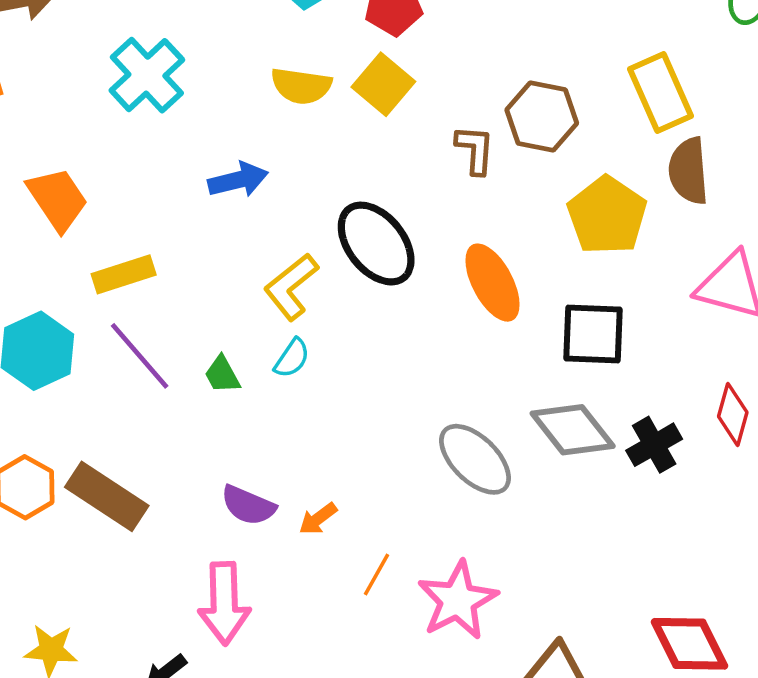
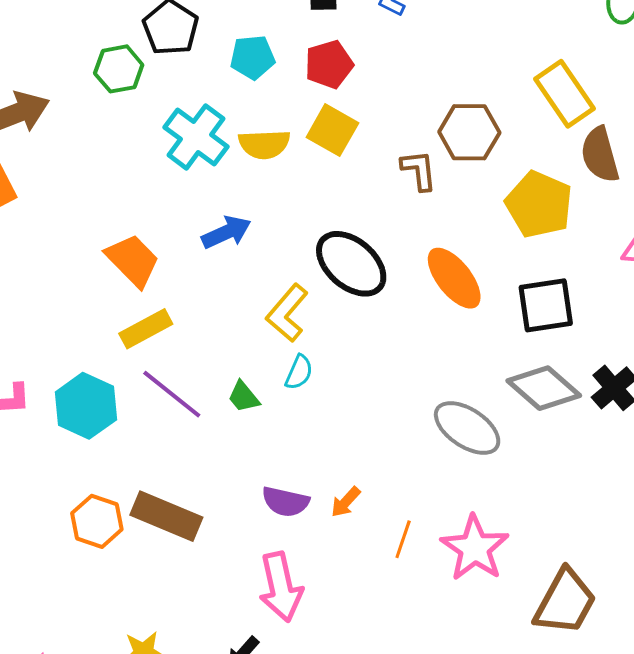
cyan cross: (147, 75) -> (196, 137), moved
orange trapezoid: (58, 199) -> (133, 260), moved

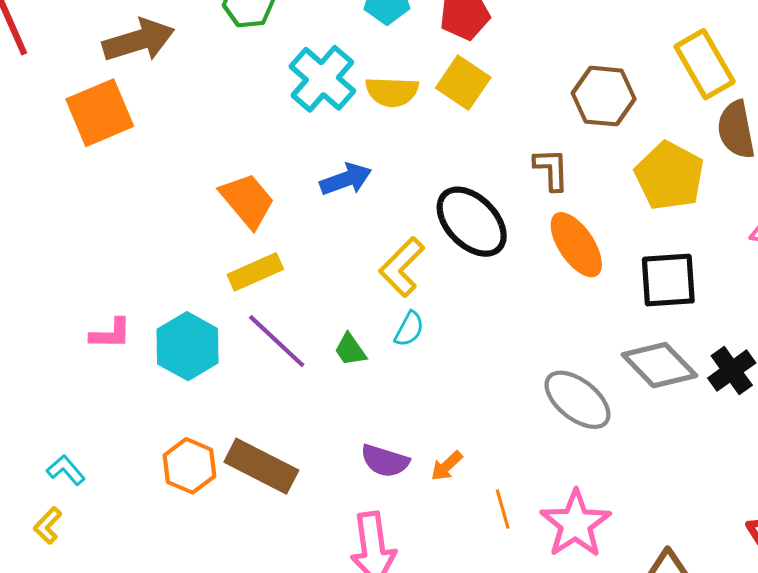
brown L-shape: (419, 170) -> (551, 169), moved
orange line: (403, 539) -> (503, 509), turned -39

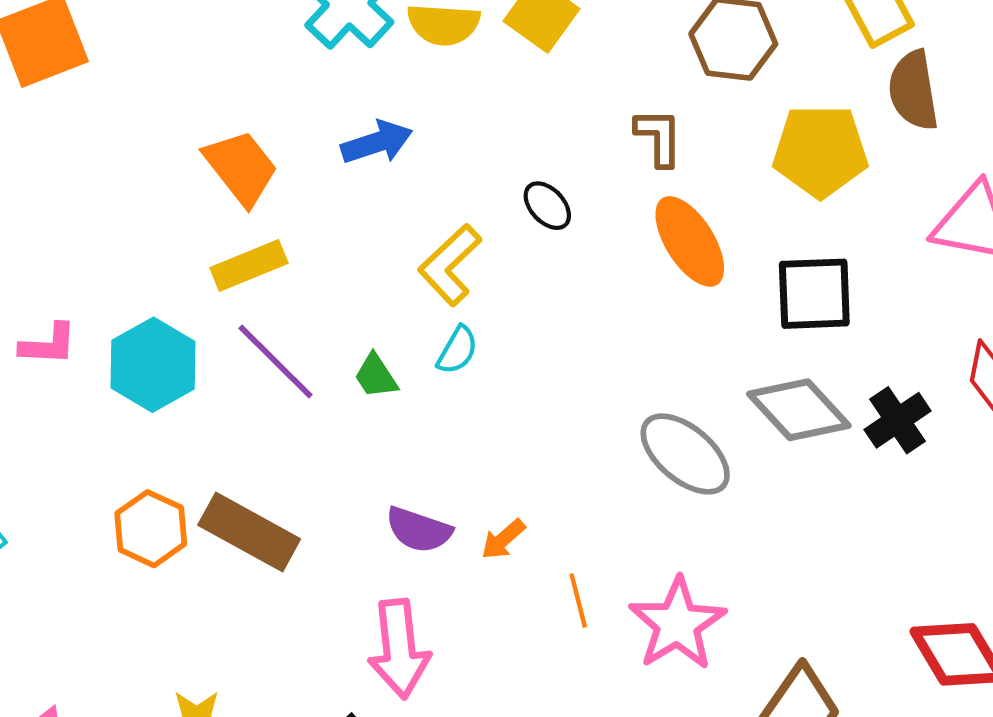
yellow pentagon: (669, 176) -> (820, 151), turned -30
black ellipse: (472, 222) -> (547, 206), size x0.5

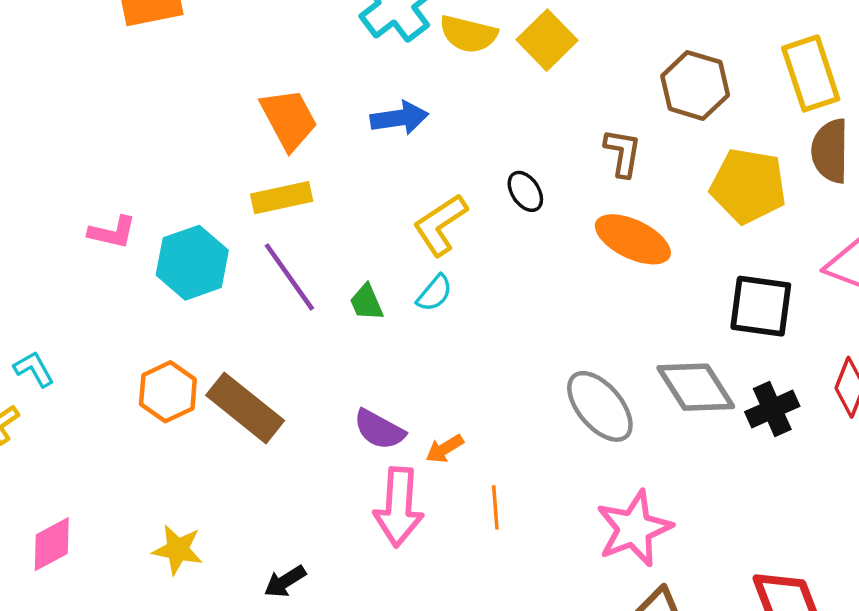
orange ellipse: (690, 241) -> (633, 239), turned -42
black square: (814, 294) -> (761, 306), moved
pink star: (677, 624) -> (634, 528), moved
pink arrow: (399, 649) -> (399, 507), moved

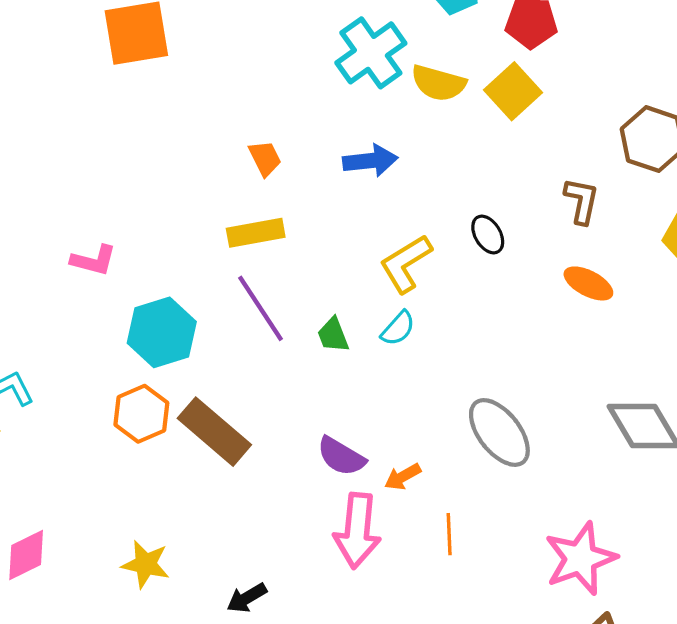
orange trapezoid: (289, 119) -> (265, 158), size x0.6
orange ellipse: (633, 239) -> (588, 283), size x0.7
cyan hexagon: (192, 263) -> (162, 332), moved
gray ellipse: (600, 406) -> (499, 432), moved

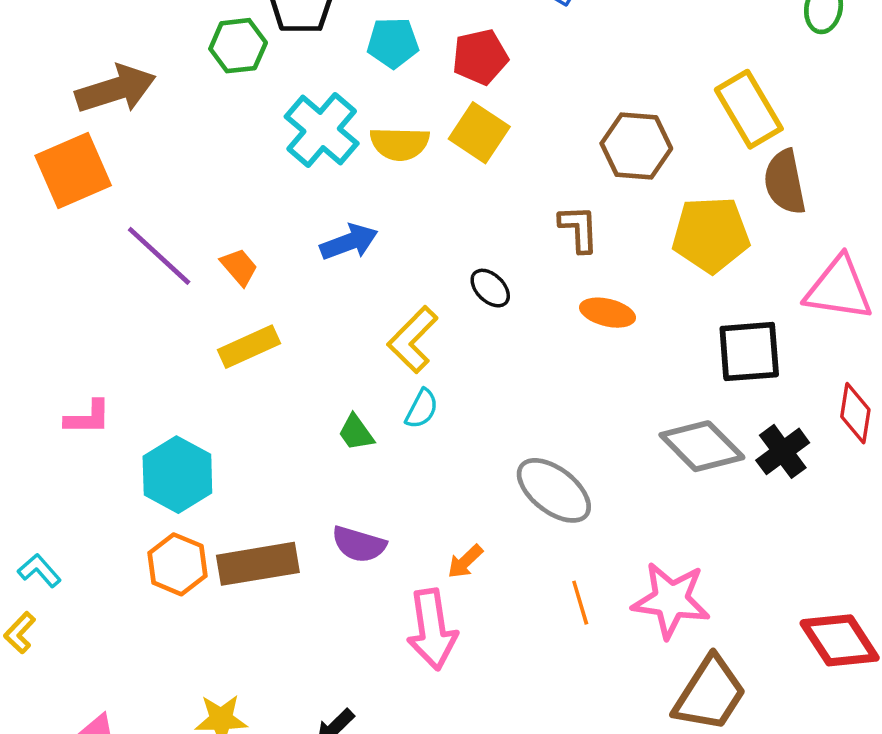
purple line: (261, 308) -> (159, 256), moved
brown rectangle: (214, 432) -> (258, 564), turned -36
purple semicircle: (341, 456) -> (359, 544), moved
orange line: (449, 534) -> (580, 603), moved
pink star: (580, 559) -> (671, 600), turned -30

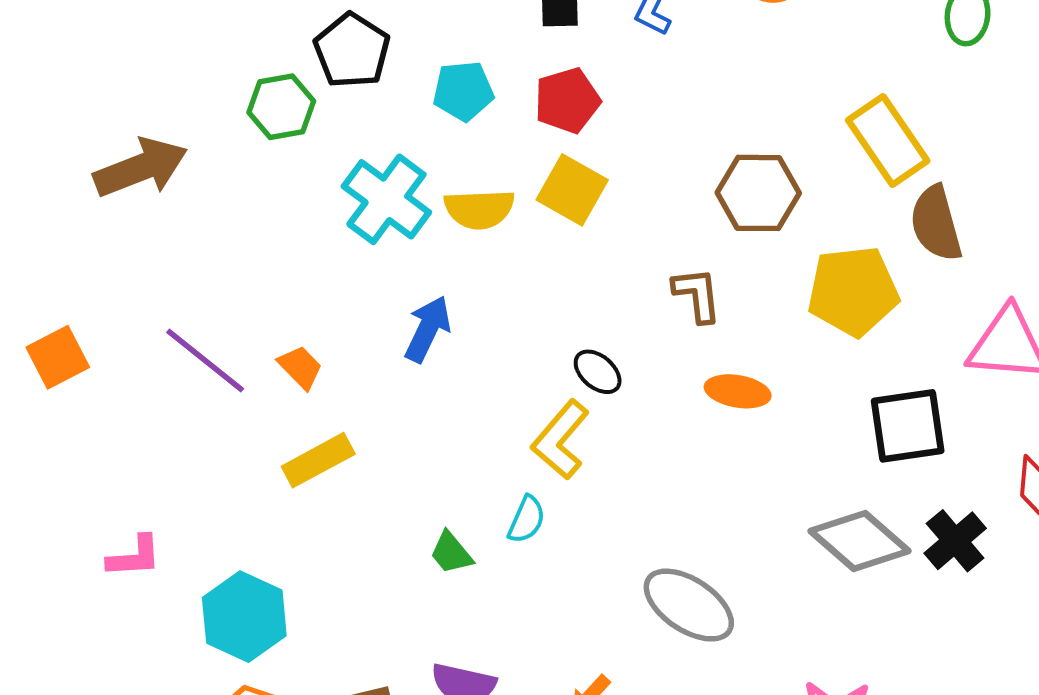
orange square: (73, 171) -> (58, 357), moved, size x0.7
blue arrow: (349, 242) -> (428, 329), turned -40
yellow L-shape: (413, 340) -> (560, 440), moved

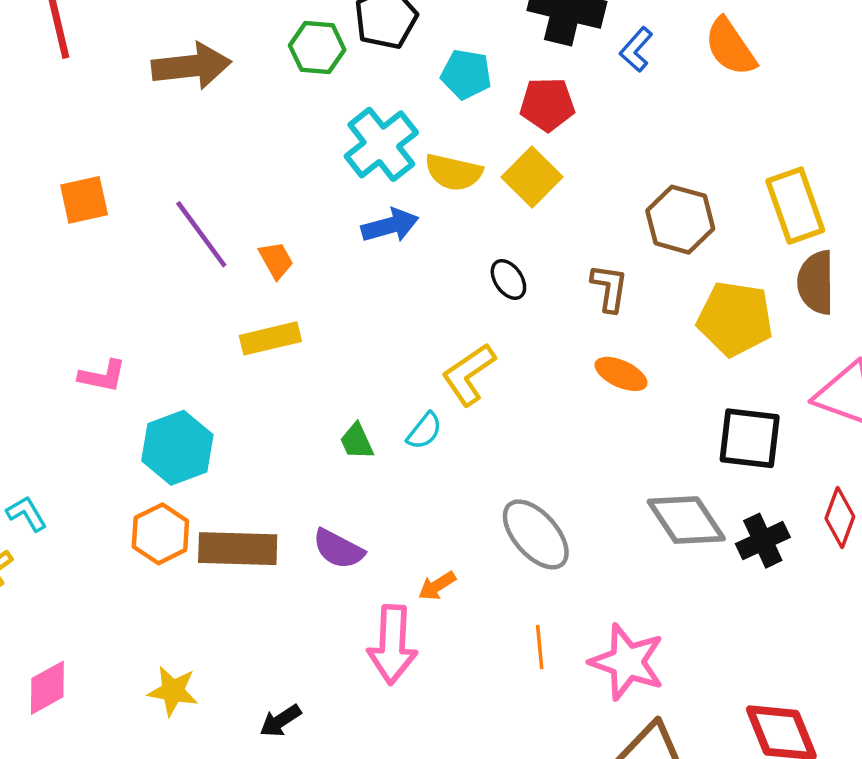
blue arrow: (428, 329) -> (390, 226), moved, turned 34
black ellipse: (598, 372) -> (508, 279), moved

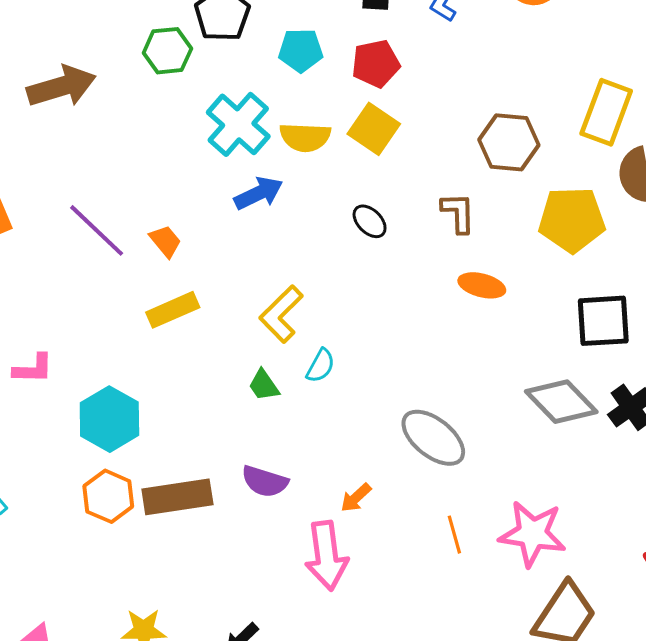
yellow rectangle: (795, 206) -> (606, 112), turned 50
yellow L-shape: (469, 374) -> (281, 314), moved

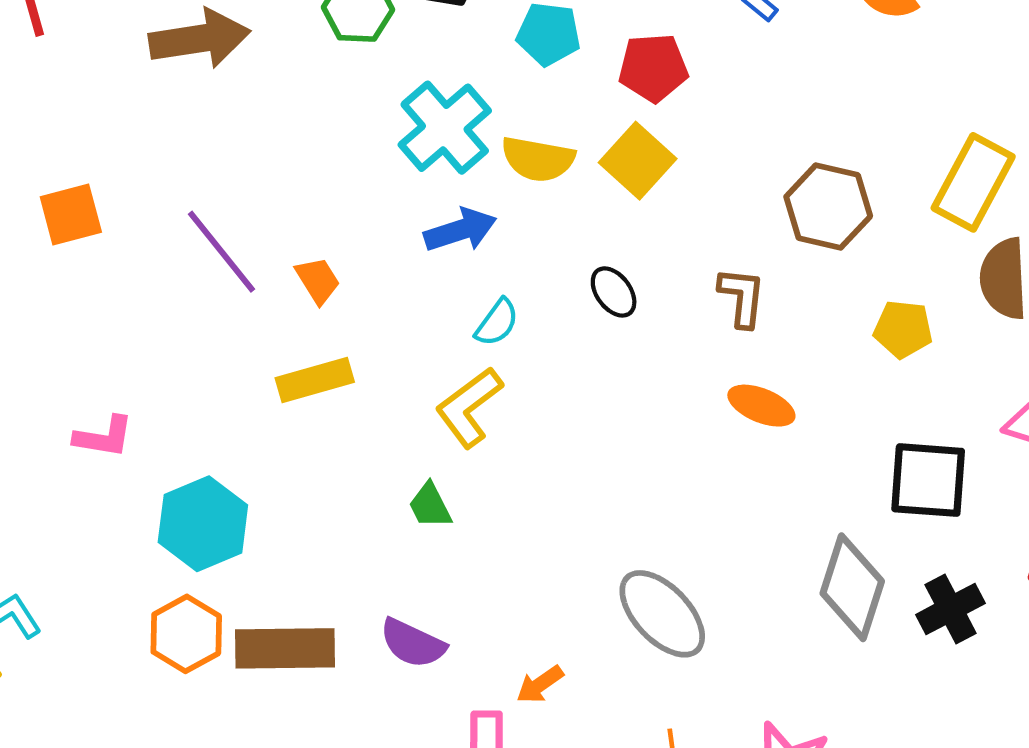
yellow pentagon: (572, 220) -> (903, 329), size x0.6
cyan semicircle: (321, 366) -> (497, 322), moved
gray diamond: (561, 402) -> (852, 587), turned 54

